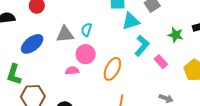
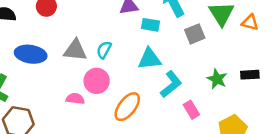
cyan triangle: (131, 21) -> (150, 59), moved
blue ellipse: (32, 44) -> (31, 54), turned 35

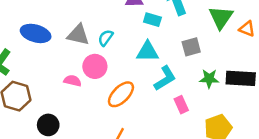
gray square: (195, 34) -> (191, 47), moved
black rectangle: (250, 75) -> (241, 78), size x1.6
green star: (217, 79) -> (209, 79), turned -30

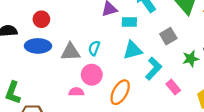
blue ellipse: (36, 33) -> (38, 46), moved

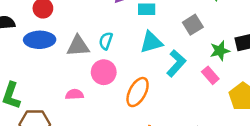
pink rectangle: (173, 87) -> (210, 75), moved
pink semicircle: (76, 92) -> (74, 94), moved

